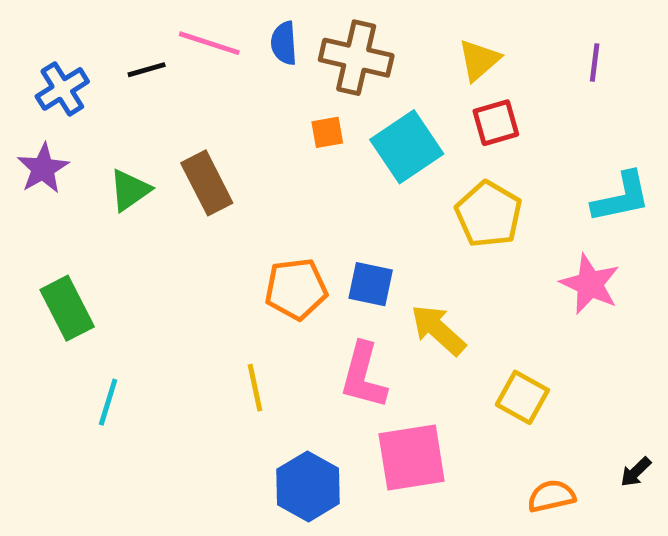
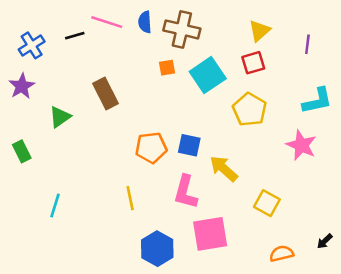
yellow triangle: (479, 60) -> (259, 31), moved
purple line: (595, 62) -> (307, 44), moved
green triangle: (130, 190) -> (60, 117), moved
green rectangle: (67, 308) -> (22, 151), moved, size x0.7

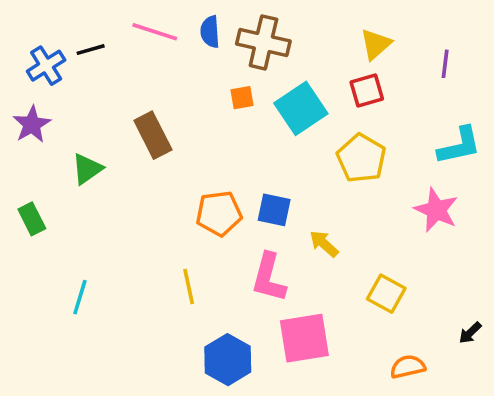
black line: (75, 36) -> (91, 50), moved
yellow arrow: (224, 169) -> (324, 244), size x0.7
black arrow: (325, 241) -> (470, 333), moved

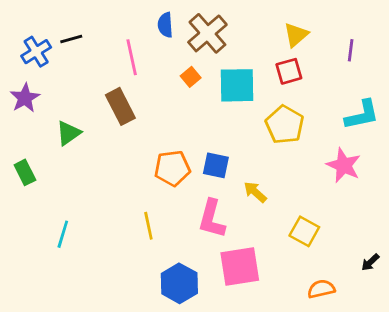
pink line: (155, 32) -> (132, 57), moved, turned 60
brown cross: (263, 42) -> (207, 33), turned 36
orange square: (242, 98) -> (191, 77), turned -30
cyan square: (301, 108) -> (237, 85), turned 33

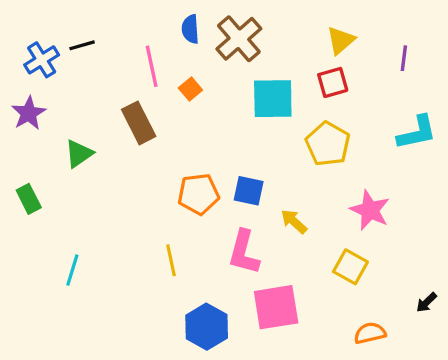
orange square: (191, 77) -> (190, 89), moved
pink star: (344, 165) -> (370, 210), moved

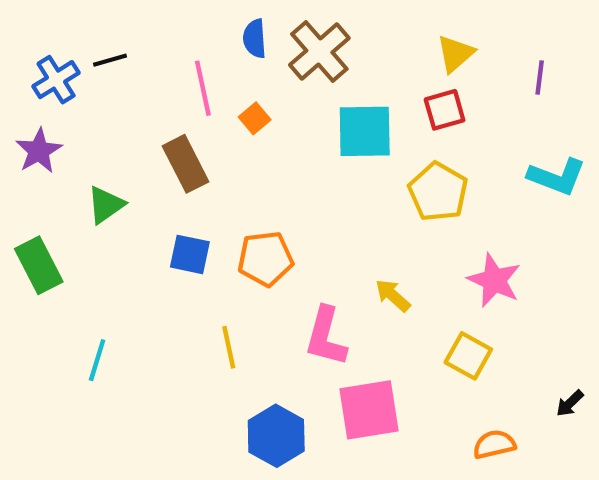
cyan L-shape: (417, 133) -> (557, 177), turned 33
blue square: (249, 191) -> (190, 254), moved
green rectangle: (29, 199) -> (39, 265), size x1.4

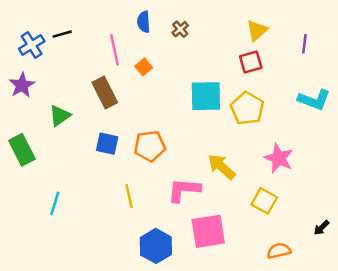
brown cross: (319, 52) -> (180, 29), size x0.5
cyan square: (365, 131) -> (206, 96), moved
yellow arrow: (393, 295) -> (222, 167), size x1.4
pink L-shape: (326, 336) -> (184, 190), turned 80

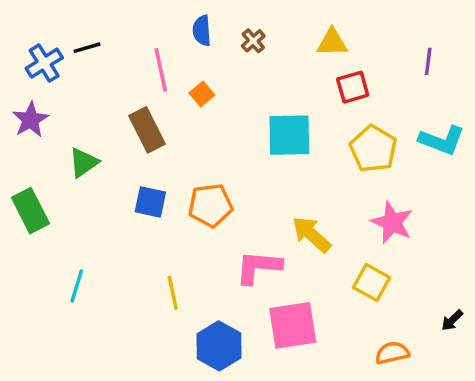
yellow triangle: (257, 30) -> (332, 43), moved, turned 40
yellow pentagon: (247, 108) -> (373, 149), moved
yellow line: (129, 196) -> (173, 293), moved

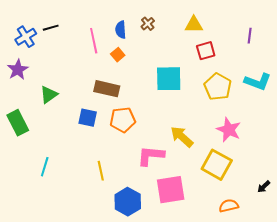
blue semicircle: (202, 31) -> (121, 30), moved
brown rectangle: (147, 130) -> (107, 89), moved, turned -50
yellow square: (372, 283) -> (217, 165), size x1.4

